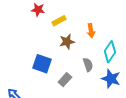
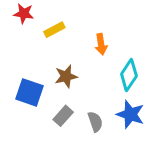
brown star: (67, 42) -> (66, 76), moved
gray semicircle: (88, 65) -> (95, 122), moved

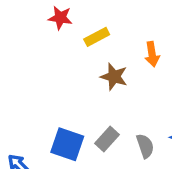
brown star: (66, 76) -> (114, 77), moved, turned 30
blue square: (30, 92) -> (67, 144), moved

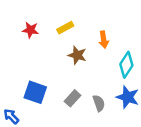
red star: (60, 18) -> (30, 30), moved
blue square: (67, 144) -> (35, 92), moved

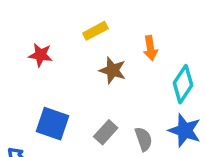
red star: (30, 30) -> (40, 55), moved

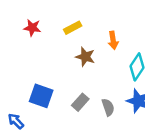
red star: (40, 55) -> (32, 28), moved

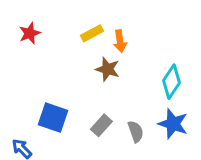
red star: (32, 28) -> (30, 33), moved, turned -30
orange arrow: (113, 40) -> (120, 41), moved

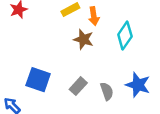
cyan diamond: (171, 82) -> (125, 36), moved

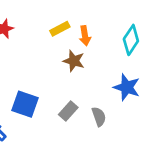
cyan diamond: (125, 36) -> (131, 40), moved
blue star: (138, 85) -> (127, 87), moved

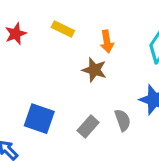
yellow rectangle: (60, 29) -> (63, 29), moved, turned 54
gray semicircle: (99, 117) -> (123, 120), moved

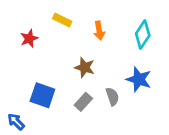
red star: (16, 34) -> (29, 38), moved
brown star: (94, 70) -> (85, 68), moved

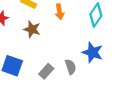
brown star: (85, 68) -> (32, 29), moved

